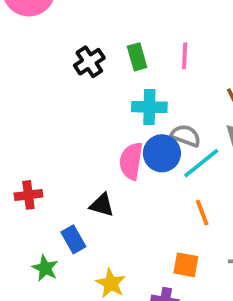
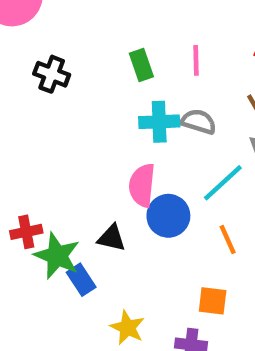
black cross: (89, 62) -> (52, 74), moved, turned -32
gray semicircle: (186, 136) -> (199, 122), moved
blue circle: (162, 153) -> (168, 216), moved
green star: (45, 268) -> (57, 256), moved, size x1.5

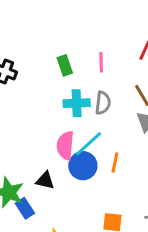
gray semicircle: (199, 122) -> (103, 103), turned 80
cyan line: (223, 183) -> (89, 144), moved
orange line: (228, 240) -> (115, 163), moved, turned 36

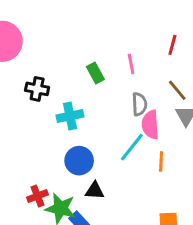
cyan cross: (77, 103) -> (70, 116), moved
pink semicircle: (65, 145) -> (150, 125), moved
blue circle: (83, 166) -> (79, 161), moved

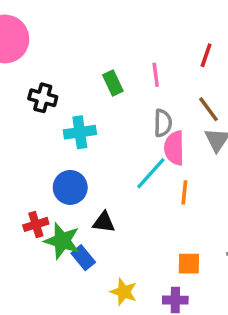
blue circle: (79, 161) -> (70, 187), moved

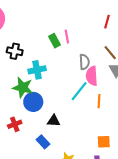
pink line: (156, 75) -> (67, 36), moved
green star: (62, 241) -> (23, 87), moved

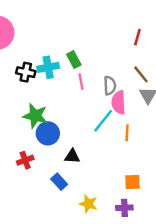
pink line: (67, 36) -> (81, 82), moved
cyan cross: (37, 70) -> (48, 67), moved

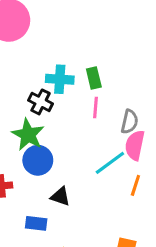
black cross: (26, 72) -> (41, 102), moved
blue rectangle: (59, 182) -> (36, 223), turned -56

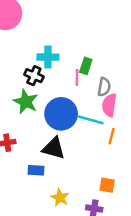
green rectangle: (94, 78) -> (86, 66), moved, turned 35
blue circle: (38, 160) -> (61, 114), moved, size x1.4
cyan line: (110, 163) -> (91, 120), turned 55
black triangle: (60, 196) -> (54, 148), size x1.5

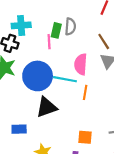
gray semicircle: (104, 87) -> (70, 27), moved
black triangle: (54, 148) -> (47, 107), moved, turned -30

